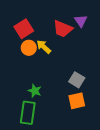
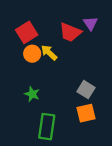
green star: (35, 91) -> (32, 94), moved
green rectangle: (28, 113) -> (47, 127), moved

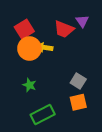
yellow arrow: (49, 53) -> (45, 47), turned -35
orange circle: (32, 54) -> (29, 49), size x1.5
green rectangle: (47, 127) -> (43, 114), turned 55

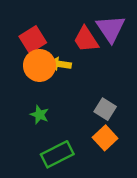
purple triangle: (82, 21) -> (111, 29), size x1.6
red trapezoid: (64, 29) -> (86, 39), turned 35
orange square: (78, 102) -> (105, 138), turned -30

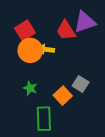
purple triangle: (111, 29) -> (85, 22), turned 45
orange square: (105, 138) -> (63, 96), moved
green rectangle: (57, 154) -> (44, 119), turned -65

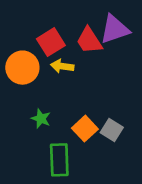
red square: (25, 30) -> (51, 42), moved
orange circle: (30, 50) -> (22, 68), moved
gray square: (81, 84) -> (112, 130), moved

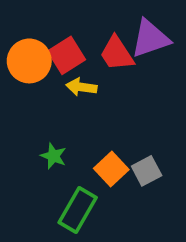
orange circle: (22, 68) -> (29, 61), moved
gray square: (112, 130) -> (147, 171), turned 30
green rectangle: (59, 160) -> (78, 210), turned 32

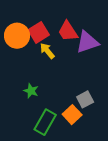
purple triangle: (150, 39) -> (87, 42), moved
yellow arrow: (81, 87) -> (47, 51), turned 42
orange square: (111, 169) -> (72, 115), moved

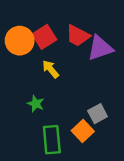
red trapezoid: (68, 31) -> (78, 36), turned -30
yellow arrow: (47, 51) -> (51, 69), moved
green rectangle: (45, 122) -> (52, 140), turned -35

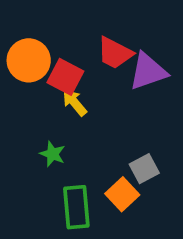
red square: (44, 37) -> (65, 77), moved, turned -30

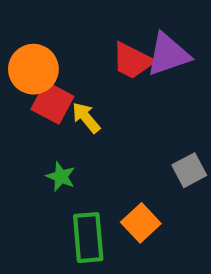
purple triangle: (148, 71) -> (168, 54), moved
red square: (65, 77) -> (52, 103), moved
gray square: (144, 169) -> (189, 170), moved

